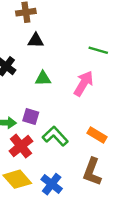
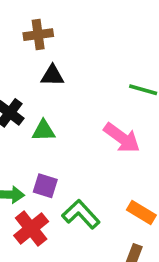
green triangle: (43, 79) -> (44, 131), moved
pink arrow: (84, 83) -> (122, 138), turned 95

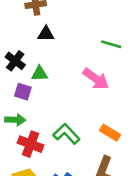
purple square: (45, 186) -> (23, 92), moved
red cross: (31, 229) -> (31, 144), turned -30

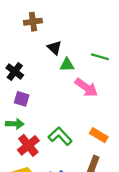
black triangle: (46, 34) -> (54, 48), moved, turned 42
green triangle: (39, 74) -> (67, 65), moved
red cross: (31, 144) -> (28, 145), turned 30

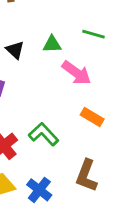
black triangle: (54, 48) -> (15, 50), moved
orange rectangle: (99, 135) -> (92, 117), moved

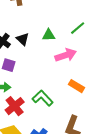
green line: (94, 34) -> (78, 28), turned -56
pink arrow: (76, 73) -> (66, 55), turned -55

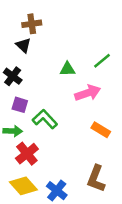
black triangle: (23, 39) -> (23, 45), moved
green L-shape: (43, 98) -> (45, 119), moved

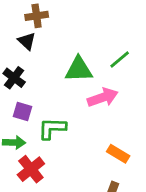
green triangle: (67, 69) -> (79, 69), size x1.5
green L-shape: (45, 119) -> (52, 128), turned -45
orange rectangle: (101, 130) -> (118, 154), moved

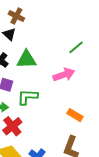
brown cross: (37, 16) -> (16, 16), turned 35
green triangle: (79, 69) -> (26, 59), moved

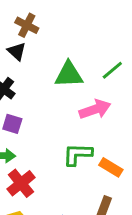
green triangle: (26, 59) -> (69, 75), moved
green L-shape: (27, 97) -> (78, 154), moved

